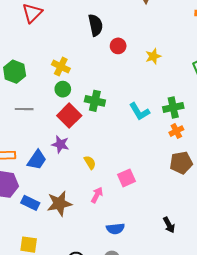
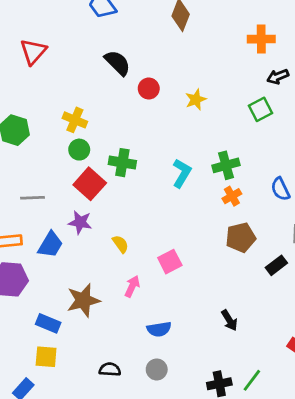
black semicircle: (96, 25) -> (117, 63), turned -30
gray line: (24, 109) -> (33, 198), moved
cyan L-shape: (139, 111) -> (182, 173), turned -115
blue rectangle: (30, 203) -> (48, 323), moved

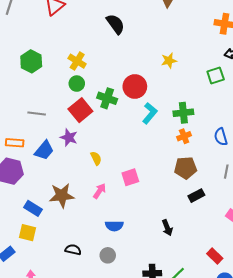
red circle: (149, 89) -> (135, 86), moved, size x1.5
black rectangle: (276, 265) -> (196, 196), moved

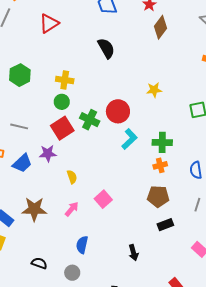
yellow cross: (77, 61) -> (65, 80), turned -30
purple star: (69, 137) -> (48, 153), turned -30
pink square: (130, 177) -> (103, 199), turned -30
blue semicircle: (114, 226) -> (82, 245), turned 96

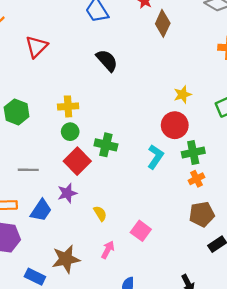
yellow star: (154, 90) -> (183, 95), moved
red circle: (118, 111) -> (175, 125), moved

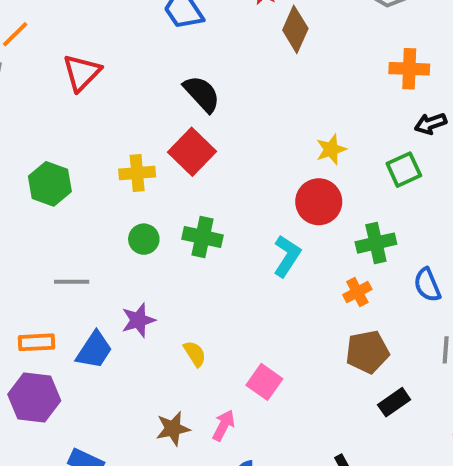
green circle: (70, 132) -> (144, 239), moved
green cross: (193, 153) -> (376, 243), moved
red square: (77, 161) -> (192, 152), moved
pink arrow: (108, 250) -> (224, 425), moved
brown star: (66, 259) -> (173, 429), moved, size x0.7

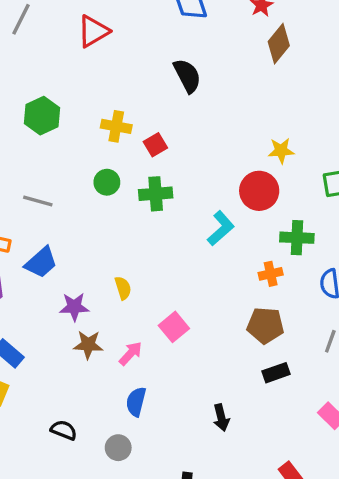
red square: (192, 152) -> (155, 145), moved, size x0.6
green cross: (203, 237) -> (156, 194), turned -32
purple star: (138, 320) -> (74, 307), moved

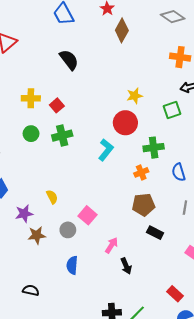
pink arrow: (131, 353) -> (112, 245), moved
black rectangle: (276, 373) -> (155, 233), turned 56
gray circle: (118, 448) -> (68, 230), moved

